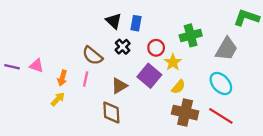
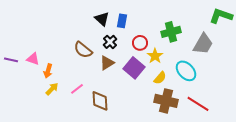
orange arrow: (62, 78) -> (48, 71), moved
pink line: (86, 79) -> (77, 89), moved, turned 40
cyan ellipse: (221, 84) -> (186, 71), moved
brown triangle: (119, 86) -> (107, 63), moved

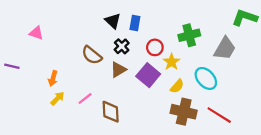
pink triangle: (33, 59) -> (36, 33), moved

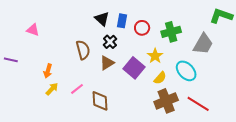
red circle: (155, 47) -> (142, 28), moved
brown semicircle: (92, 55) -> (83, 50), turned -144
brown cross: (184, 112) -> (166, 101), turned -35

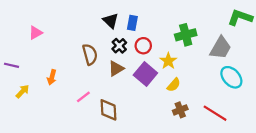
red circle: (142, 28) -> (143, 46), moved
pink triangle: (33, 30) -> (36, 33), turned -48
cyan ellipse: (186, 71) -> (231, 77), moved
yellow arrow: (52, 89) -> (22, 91), moved
brown cross: (166, 101) -> (180, 110), size x0.6

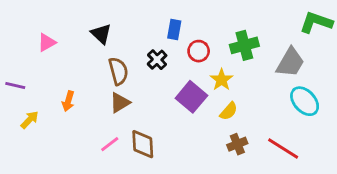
black triangle: (111, 21) -> (101, 34), moved
red circle: (143, 46) -> (199, 51), moved
brown triangle: (116, 69) -> (120, 103), moved
pink line: (83, 97) -> (110, 144), moved

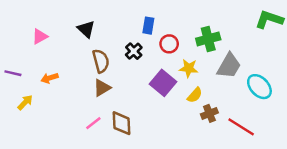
gray trapezoid: (290, 62) -> (229, 66), moved
yellow star: (222, 80) -> (189, 68), turned -30
orange arrow: (68, 101) -> (50, 78), moved, turned 56
brown cross: (237, 144) -> (209, 113), moved

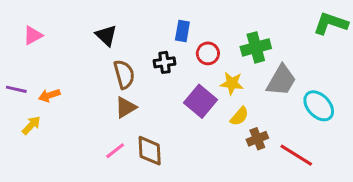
pink triangle: (40, 37) -> (33, 35), moved
black cross: (134, 51) -> (165, 62), turned 35
orange arrow: (50, 78) -> (49, 95), moved

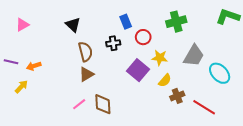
blue rectangle: (182, 31) -> (126, 22), turned -32
green cross: (256, 47) -> (176, 22), moved

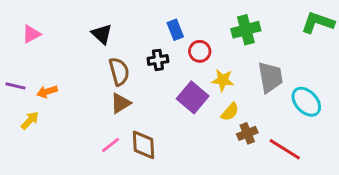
gray trapezoid: (194, 56) -> (270, 77), turned -40

